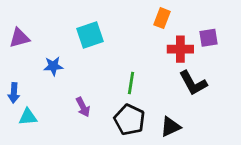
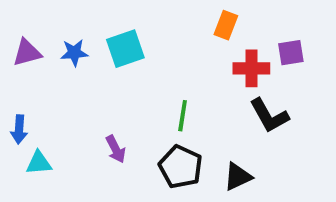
blue star: (53, 66) -> (74, 53), moved

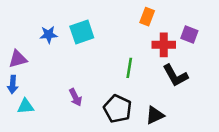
purple triangle: (27, 53) -> (18, 59), moved
purple square: (291, 53) -> (189, 35), turned 30
green line: (183, 116) -> (129, 68), moved

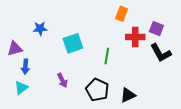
cyan square: (82, 32) -> (73, 43), moved
black L-shape: (175, 76) -> (161, 53), moved
blue arrow: (13, 84) -> (25, 67), moved
cyan triangle: (26, 106) -> (21, 88), turned -32

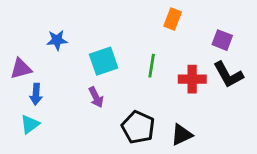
red cross: (135, 37) -> (192, 79), moved
green line: (107, 56) -> (152, 66), moved
purple arrow: (62, 80) -> (96, 97), moved

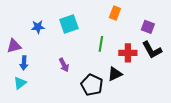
cyan square: (104, 61) -> (69, 24), moved
black triangle: (182, 135) -> (115, 74), moved

